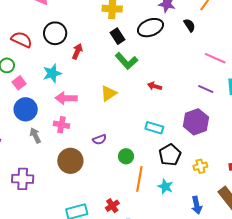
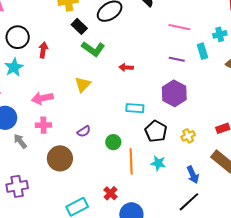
cyan star: (52, 73) -> (14, 67), moved

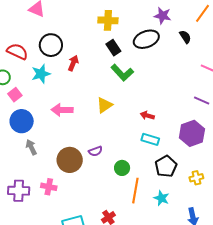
red arrow: (126, 67) -> (147, 116), moved
pink cross: (43, 125) -> (49, 187), moved
brown circle: (60, 158) -> (70, 160), moved

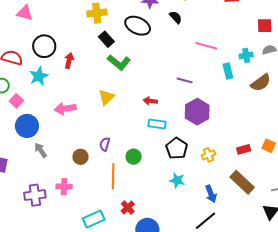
black ellipse: (146, 39) -> (138, 26), turned 55
purple line: (202, 101) -> (185, 80), moved
purple semicircle: (95, 151) -> (105, 144), turned 136
brown circle: (70, 160) -> (81, 157), size x0.6
orange line: (135, 191) -> (113, 176), moved

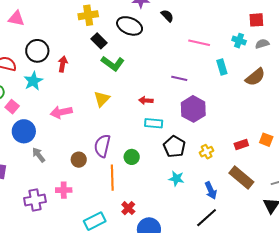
cyan cross: (246, 55) -> (239, 41), moved, turned 32
purple semicircle: (105, 144) -> (102, 146), size x1.6

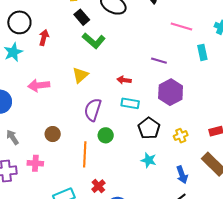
purple semicircle: (102, 146) -> (93, 110), moved
gray arrow: (39, 155) -> (12, 137), moved

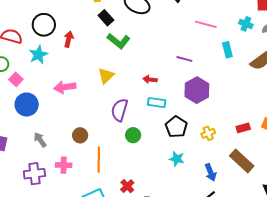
orange line: (85, 154) -> (99, 160), moved

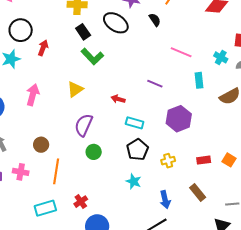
pink arrow: (65, 87) -> (33, 95), turned 105
purple hexagon: (197, 90) -> (179, 119), moved
cyan rectangle: (157, 103) -> (135, 123), moved
brown rectangle: (242, 161) -> (198, 192), size x0.7

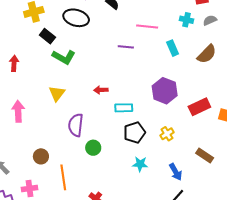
purple line: (155, 84) -> (126, 47), moved
black pentagon: (137, 150) -> (134, 133), turned 30
red rectangle: (204, 160) -> (199, 107), moved, size x1.5

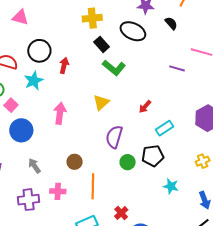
red arrow: (101, 90) -> (145, 107), turned -56
cyan rectangle: (124, 108) -> (164, 128), turned -42
black pentagon: (134, 133) -> (153, 156), moved

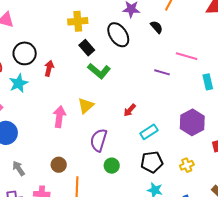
black ellipse: (133, 31) -> (118, 35), turned 30
pink arrow: (60, 113) -> (59, 117), moved
black pentagon: (153, 156) -> (152, 162), moved

